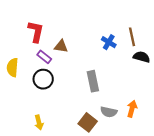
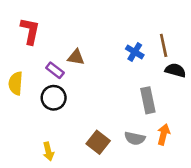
red L-shape: (36, 32) -> (30, 31), moved
gray rectangle: (93, 81) -> (148, 100), moved
brown square: (88, 122) -> (98, 142), moved

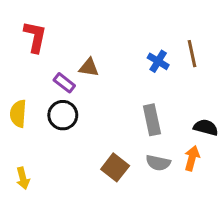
black semicircle: (175, 70) -> (206, 127), moved
yellow semicircle: (16, 83) -> (18, 114), moved
gray rectangle: (148, 100) -> (152, 120), moved
yellow arrow: (48, 151) -> (23, 178), moved

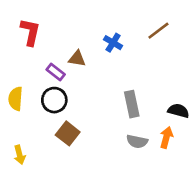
brown line: (192, 54) -> (158, 31), moved, turned 65
blue cross: (158, 61) -> (113, 43), moved
brown square: (115, 167) -> (68, 133), moved

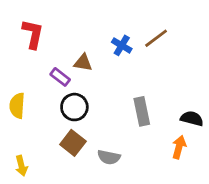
brown line: (158, 31) -> (156, 38), moved
black circle: (54, 100) -> (74, 107), moved
gray semicircle: (137, 141) -> (109, 157), moved

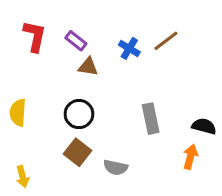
purple rectangle: (60, 77) -> (76, 41), moved

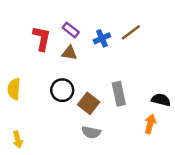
red L-shape: (35, 36) -> (42, 38), moved
purple rectangle: (76, 41) -> (71, 30), moved
blue cross: (129, 48) -> (102, 38), turned 35
brown square: (77, 152) -> (89, 103), moved

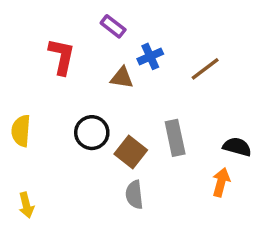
purple rectangle: (71, 30) -> (113, 26), moved
brown line: (131, 32) -> (205, 69), moved
brown triangle: (69, 53) -> (122, 78), moved
gray semicircle: (91, 132) -> (134, 195), turned 72

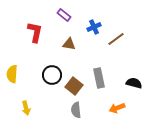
blue cross: (150, 56) -> (94, 27), moved
orange arrow: (221, 182) -> (117, 108), moved, turned -126
yellow arrow: (26, 205) -> (26, 108), moved

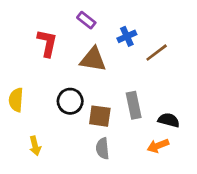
brown triangle: (69, 44) -> (93, 59), size x1.5
black semicircle: (134, 83) -> (169, 120), moved
brown square: (74, 86) -> (100, 116), turned -30

